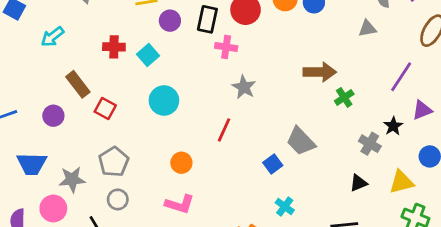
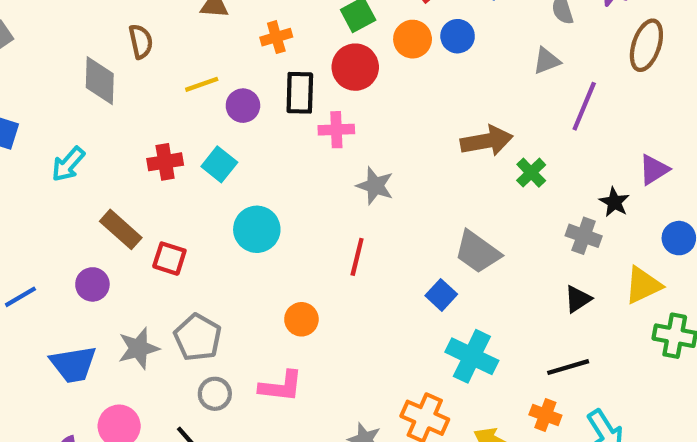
purple line: (401, 77) -> (584, 106), moved
gray star: (72, 179) -> (138, 348), moved
pink L-shape: (180, 204) -> (281, 386), moved
cyan cross: (285, 206) -> (472, 356), size x1.6

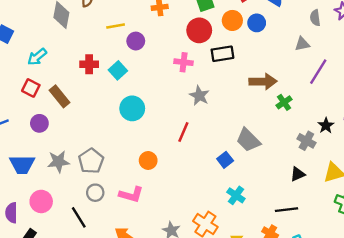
black rectangle: (300, 93) -> (222, 54), moved, turned 70
red square: (169, 259) -> (31, 88), moved
cyan cross: (472, 356) -> (236, 195), size x0.7

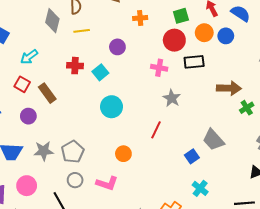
yellow line: (116, 26) -> (82, 31), moved

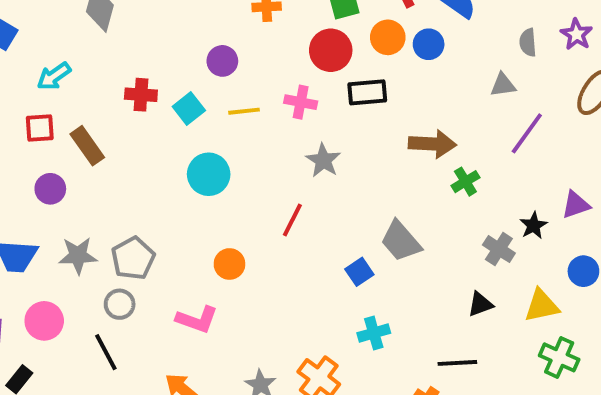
yellow line: (82, 31) -> (244, 111), moved
red square: (22, 84) -> (40, 128), turned -35
gray circle: (75, 180) -> (120, 304), moved
cyan cross: (200, 188) -> (374, 333), turned 35

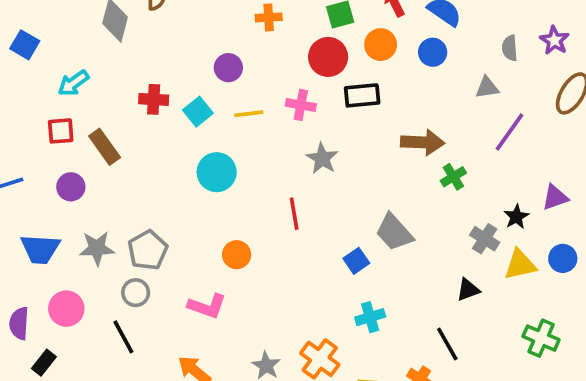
blue circle: (429, 44) -> (433, 52), moved
red line: (292, 220) -> (294, 214), turned -36
yellow triangle: (542, 306) -> (520, 265), moved
black line: (457, 363) -> (447, 344), turned 64

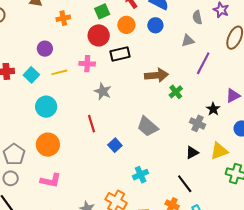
orange circle: (237, 255) -> (48, 145), moved, size x1.5
blue square: (356, 261) -> (115, 145), moved
yellow triangle: (520, 265) -> (219, 151), moved

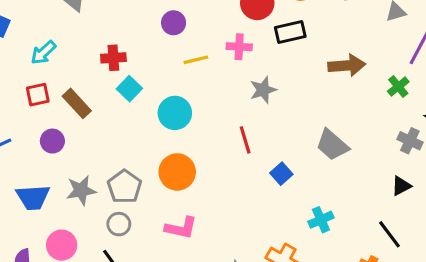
cyan square: (31, 75) -> (129, 89), moved
gray star: (103, 91) -> (263, 90), turned 30
green cross: (176, 92) -> (398, 86), moved

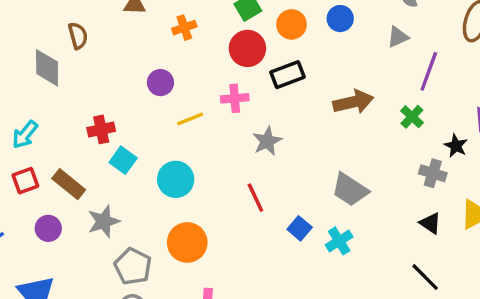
black triangle: (401, 186) -> (430, 223), turned -50
gray star: (81, 190) -> (104, 221), moved
cyan cross: (321, 220) -> (339, 241), moved

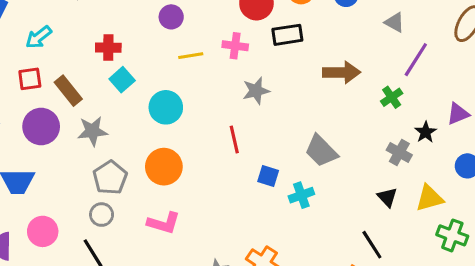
gray triangle: (398, 37) -> (395, 22), turned 40
purple circle: (48, 228) -> (41, 127), size x1.5
blue square: (300, 228) -> (268, 176), turned -35

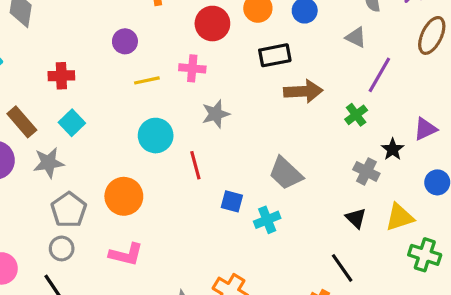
black rectangle: (287, 35) -> (275, 55), moved
cyan square: (122, 80) -> (72, 123), moved
cyan circle: (166, 107) -> (156, 136), moved

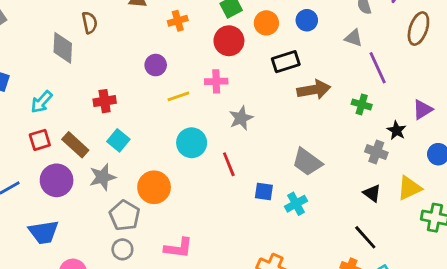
purple line: (379, 75) -> (378, 68), turned -48
green cross: (356, 115) -> (362, 104), turned -30
orange circle: (124, 196) -> (154, 187), moved

